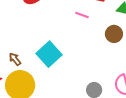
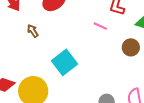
brown arrow: (15, 59) -> (33, 31), moved

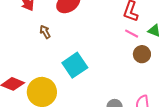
pink line: (100, 26) -> (132, 34), moved

